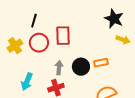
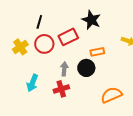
black star: (114, 19) -> (91, 20), moved
red rectangle: (63, 36) -> (68, 37), turned 66
orange rectangle: (101, 63) -> (97, 52), moved

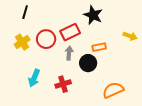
black line: (39, 22) -> (25, 12), moved
gray arrow: (64, 69) -> (69, 53), moved

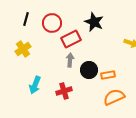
red circle: (46, 39) -> (52, 23), moved
orange rectangle: (99, 47) -> (108, 75), moved

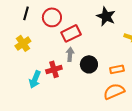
black star: (94, 22) -> (106, 16), moved
orange rectangle: (108, 75) -> (117, 69), moved
red cross: (64, 91) -> (54, 69), moved

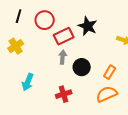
black star: (106, 16) -> (88, 26), moved
red cross: (54, 69) -> (64, 94), moved
orange rectangle: (117, 69) -> (110, 72), turned -48

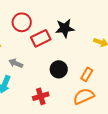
black star: (88, 26) -> (65, 28), turned -30
gray arrow: (63, 57) -> (16, 63), moved, turned -72

